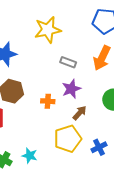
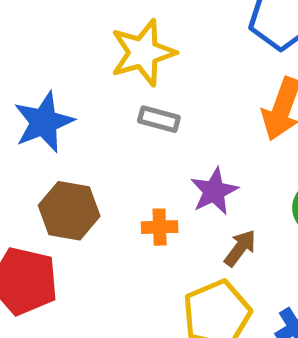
gray rectangle: (68, 62) -> (159, 119), moved

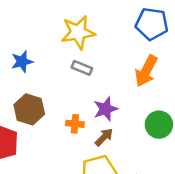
blue star: (44, 122) -> (22, 62), size x0.7
brown arrow: (240, 248) -> (104, 137), moved

